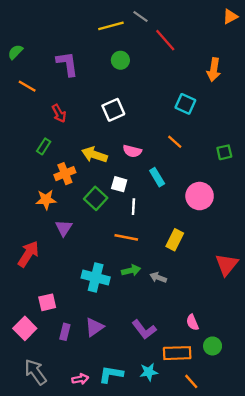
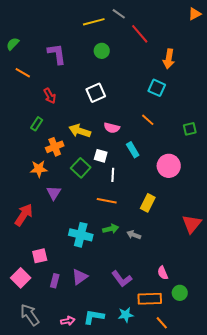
orange arrow: (214, 70) -> (169, 59), moved

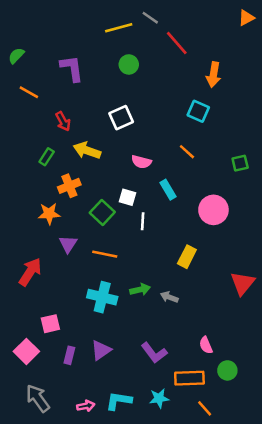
yellow arrow: (80, 131) -> (87, 150), moved
orange line: (107, 201) -> (105, 254), moved

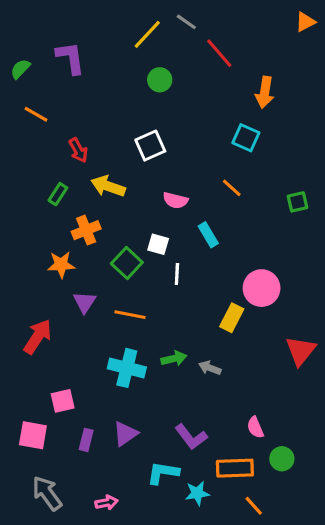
yellow line: (119, 28) -> (147, 34), turned -32
purple L-shape: (72, 68) -> (70, 58), moved
pink circle: (213, 210) -> (262, 288), moved
pink square: (26, 351) -> (33, 435), turned -35
cyan L-shape: (119, 401) -> (163, 473), moved

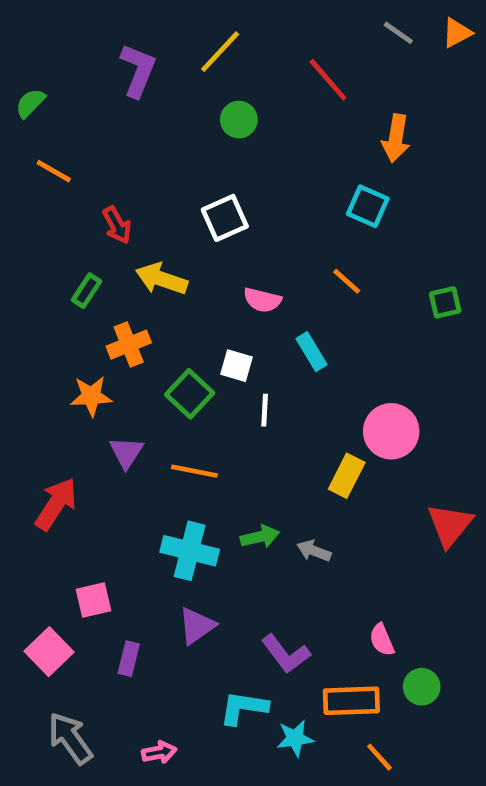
gray line: (186, 22) -> (398, 33), moved
purple L-shape: (70, 58) -> (138, 70), moved, turned 30
purple triangle: (125, 434) -> (197, 626), moved
pink square: (33, 435) -> (49, 652), turned 36

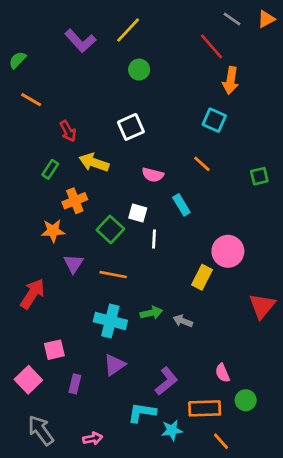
purple L-shape: (138, 70) -> (80, 41), turned 116
red line: (328, 80) -> (212, 46), moved
purple L-shape: (286, 654) -> (166, 381), turned -92

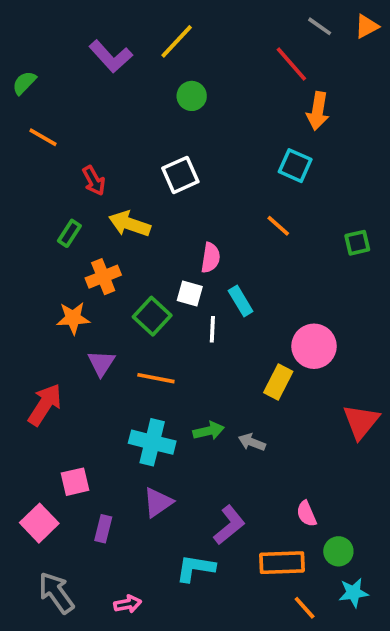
pink semicircle: (153, 175) -> (210, 258), moved, turned -95
cyan rectangle: (181, 205) -> (241, 301), moved
cyan star: (172, 430) -> (353, 593), moved

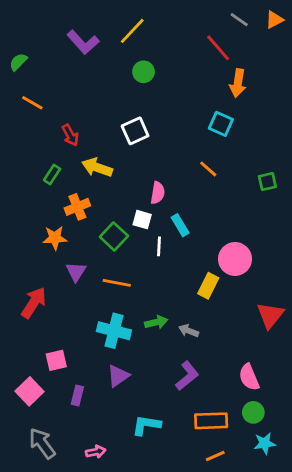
pink semicircle: (306, 514) -> (249, 377), moved, size x1.4
purple L-shape: (229, 525) -> (187, 376), moved
orange line: (305, 608) -> (215, 456), moved, turned -72

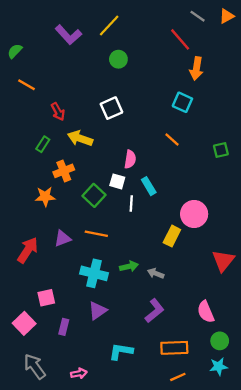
purple triangle: (76, 272) -> (63, 238), moved, turned 36
green circle: (253, 412) -> (220, 341), moved

